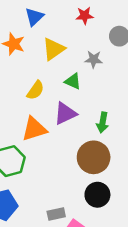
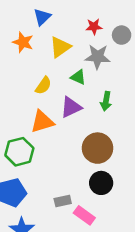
red star: (85, 16) -> (94, 27), moved
gray star: (94, 59) -> (98, 57), size x1.5
green arrow: (103, 123) -> (106, 101), moved

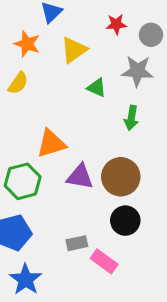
gray star: (98, 57) -> (137, 71), moved
yellow semicircle: (43, 86) -> (18, 83), moved
purple triangle: (71, 107) -> (80, 177), moved, turned 35

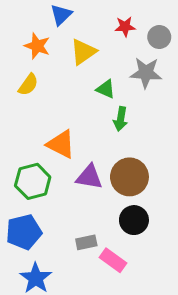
green arrow: (131, 118) -> (121, 119), moved
orange triangle: (51, 144) -> (61, 144), turned 44

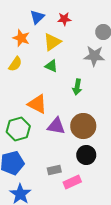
red star: (125, 27) -> (64, 19), moved
green triangle: (106, 89) -> (51, 66), moved
pink rectangle: (113, 260) -> (72, 182), turned -60

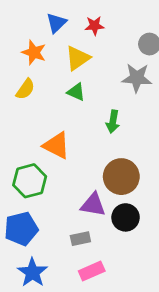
purple triangle: (56, 126) -> (93, 205), moved
pink rectangle: (72, 182) -> (92, 271), moved

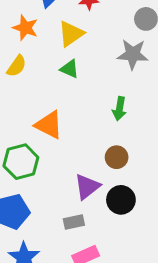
green arrow: (113, 122) -> (119, 109), moved
brown circle: (121, 177) -> (117, 157), size x0.6
purple triangle: (93, 205) -> (87, 187), turned -48

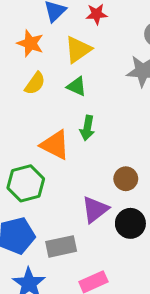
yellow semicircle: (17, 66) -> (35, 83), moved
green arrow: (119, 109) -> (87, 128), moved
gray rectangle: (74, 222) -> (61, 246), moved, size x1.4

